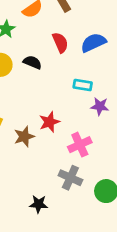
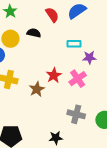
pink cross: (80, 145) -> (78, 79), moved

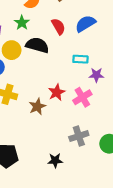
green star: (10, 11) -> (22, 23), moved
black semicircle: (34, 33) -> (37, 45), size x1.5
gray cross: (76, 114) -> (79, 136), turned -36

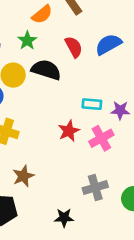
cyan rectangle: (80, 59) -> (92, 104), moved
brown star: (37, 106) -> (23, 176), moved

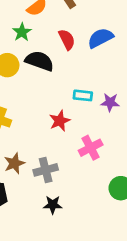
pink cross: (101, 138) -> (91, 148), moved
gray cross: (95, 187) -> (46, 170), moved

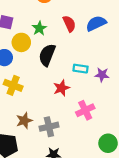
green star: (22, 32) -> (39, 28), moved
black semicircle: (39, 61) -> (47, 55), moved, turned -90

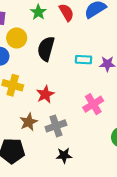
green star: (39, 28) -> (38, 12), moved
red star: (61, 88) -> (45, 94), moved

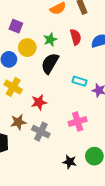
green star: (38, 12) -> (50, 40), moved
gray cross: (56, 126) -> (41, 132), turned 30
black star: (64, 155) -> (70, 162), moved

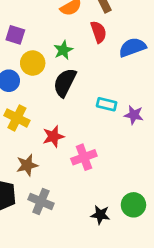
red semicircle: (76, 37) -> (98, 32), moved
pink cross: (78, 121) -> (84, 157), moved
gray cross: (41, 132) -> (41, 201), moved

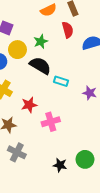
black semicircle: (65, 83) -> (40, 66), turned 90
cyan rectangle: (107, 104) -> (61, 81), moved

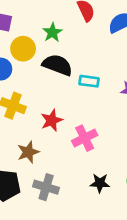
black star: (60, 165) -> (100, 183), moved

